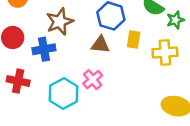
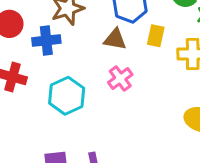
pink cross: (93, 80) -> (120, 78), moved

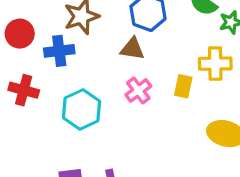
yellow rectangle: (156, 36) -> (183, 86), moved

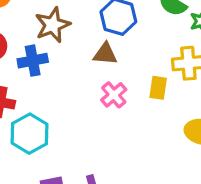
cyan hexagon: (81, 109) -> (30, 134), moved

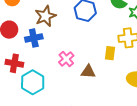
brown triangle: (105, 54) -> (88, 72), moved
pink cross: (114, 95) -> (66, 59), moved

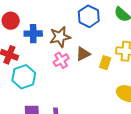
brown star: (45, 16) -> (60, 37), moved
brown triangle: (88, 72) -> (83, 54), moved, turned -42

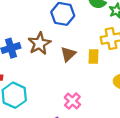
pink cross: (61, 60) -> (72, 101), moved

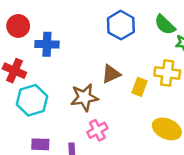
brown star: (39, 44) -> (84, 97), moved

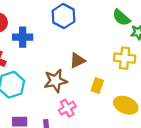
blue hexagon: (121, 25) -> (63, 16), moved
yellow rectangle: (139, 87) -> (97, 86), moved

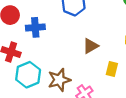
brown star: (56, 81) -> (59, 80), moved

